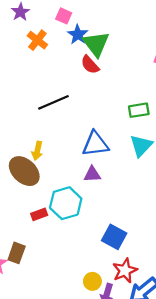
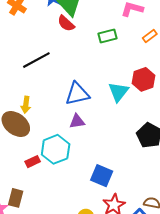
green rectangle: (139, 110) -> (107, 36), moved

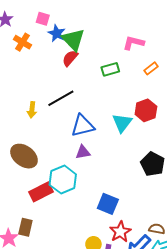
red semicircle: (66, 23) -> (70, 58), turned 90
black line: (36, 60) -> (61, 98), moved
yellow arrow: (26, 105) -> (32, 110), moved
red rectangle: (33, 162) -> (41, 192), size x1.6

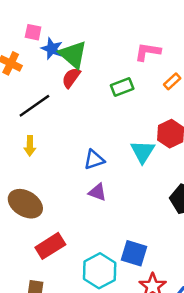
black line: (61, 98) -> (34, 106), moved
blue triangle: (83, 126) -> (94, 160), size x0.7
purple triangle: (83, 152) -> (97, 192), turned 35
cyan hexagon: (63, 180) -> (100, 271), moved

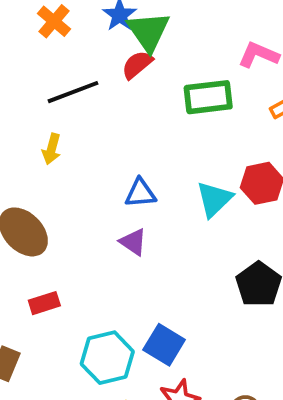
green rectangle: (122, 87) -> (208, 97), size x1.4
red rectangle: (50, 246) -> (44, 303), size x0.7

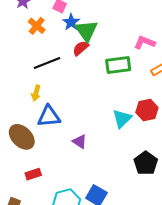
blue triangle: (140, 193) -> (49, 116), moved, size x1.4

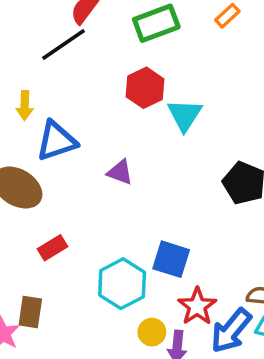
black line: (47, 63) -> (64, 44), moved
red hexagon: (147, 110) -> (145, 88), moved

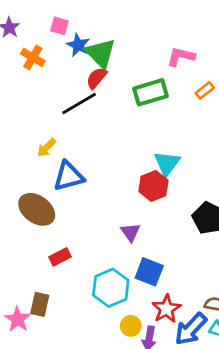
red hexagon: (145, 88) -> (153, 186), moved
yellow arrow: (25, 105) -> (47, 148), turned 40
purple triangle: (120, 172) -> (130, 232), moved, turned 30

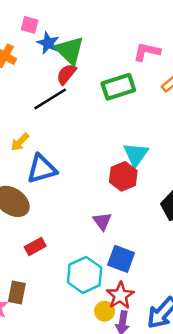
red star: (166, 309) -> (120, 295), moved

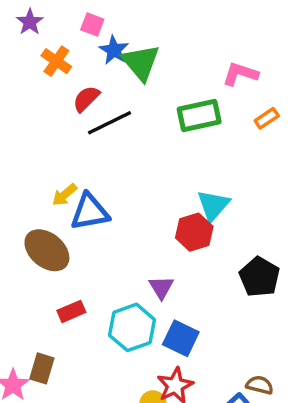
red semicircle: (66, 74) -> (86, 99), moved
yellow arrow: (20, 142) -> (65, 195), moved
cyan hexagon: (85, 275) -> (132, 327), moved

